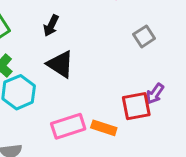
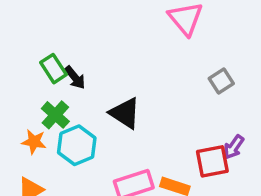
black arrow: (51, 26) -> (75, 77), moved, turned -65

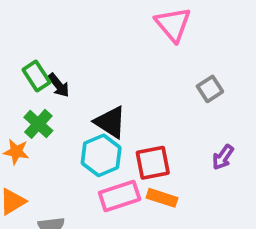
cyan hexagon: (77, 145) -> (101, 155), moved
red square: (212, 161) -> (153, 163), moved

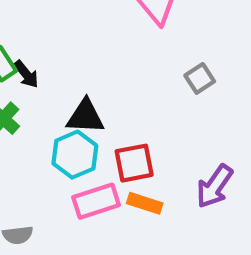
black triangle: (110, 122) -> (85, 116), turned -30
purple arrow: (223, 157) -> (215, 186), moved, size x1.5

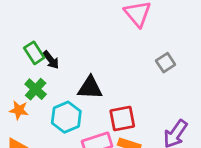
cyan hexagon: (75, 155) -> (66, 117), moved

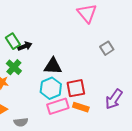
black arrow: (51, 60) -> (25, 46), turned -72
cyan hexagon: (66, 117) -> (51, 88), moved

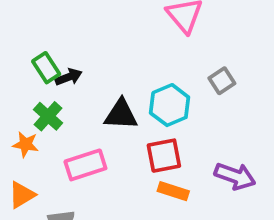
cyan hexagon: (51, 88) -> (170, 105), moved
purple arrow: (114, 99) -> (235, 176), turned -105
pink rectangle: (58, 106) -> (85, 165), moved

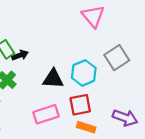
gray square: (222, 81) -> (117, 58), size x1.5
pink rectangle: (85, 165) -> (46, 114), moved

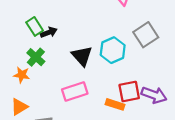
black triangle: (53, 79) -> (82, 56), turned 45
red square: (80, 105) -> (129, 91), moved

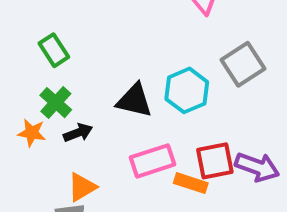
black arrow: (49, 32) -> (78, 133), moved
black triangle: (82, 56) -> (134, 101), turned -35
pink rectangle: (75, 91) -> (152, 161), moved
orange triangle: (19, 107) -> (82, 187), moved

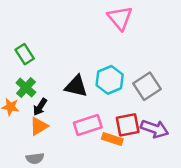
gray square: (243, 64) -> (147, 86), moved
black arrow: (78, 133) -> (40, 107), turned 144
orange triangle: (82, 187) -> (39, 126), moved

